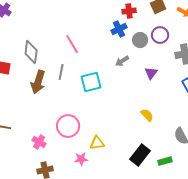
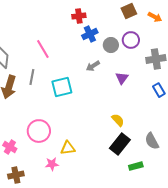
red cross: (129, 11) -> (79, 16), moved
black rectangle: (140, 155) -> (120, 144), moved

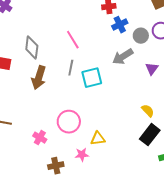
gray arrow: (93, 66) -> (123, 57), size x1.5
gray line: (32, 77) -> (71, 68), moved
brown cross: (16, 175) -> (56, 166), moved

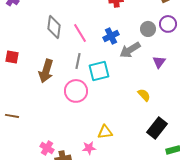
blue cross: (120, 25) -> (111, 36), moved
gray diamond: (32, 48) -> (54, 27), moved
yellow semicircle: (148, 111) -> (144, 95), moved
pink circle: (69, 122) -> (76, 91), moved
pink cross: (40, 138) -> (47, 148), moved

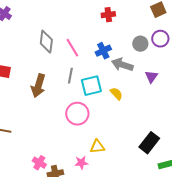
gray arrow: (130, 50) -> (122, 65), turned 50
pink circle: (76, 91) -> (77, 114), moved
yellow semicircle: (144, 95) -> (116, 94), moved

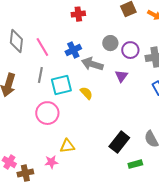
purple circle: (160, 39) -> (130, 50), moved

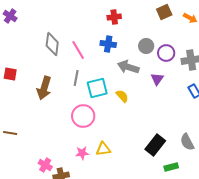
blue cross: (73, 50) -> (108, 44), moved, turned 35
pink star: (51, 162) -> (82, 153), moved

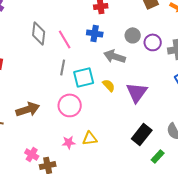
purple triangle: (157, 79) -> (137, 92), moved, size x1.6
brown arrow: (44, 88) -> (28, 109), moved, turned -125
green rectangle: (171, 167) -> (158, 156), turned -32

